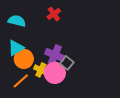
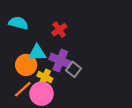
red cross: (54, 14) -> (59, 30), moved
cyan triangle: (16, 48) -> (37, 53), moved, turned 30
pink circle: (55, 73) -> (42, 94), moved

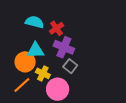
cyan semicircle: (18, 23) -> (34, 22), moved
purple cross: (60, 61) -> (64, 47), moved
pink circle: (42, 94) -> (58, 89), moved

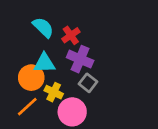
cyan semicircle: (34, 22) -> (43, 27), turned 30

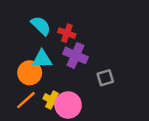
red cross: (71, 35) -> (67, 33), turned -35
gray square: (88, 83) -> (105, 78), moved, turned 35
yellow cross: (54, 92) -> (52, 100), moved

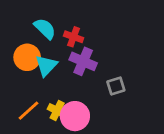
cyan triangle: (42, 59) -> (46, 66), turned -45
orange circle: (30, 73) -> (27, 57), moved

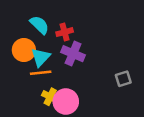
red cross: (74, 37) -> (65, 32), turned -35
gray square: (116, 86) -> (123, 79), moved
orange line: (28, 111) -> (41, 73), moved, turned 36

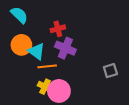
cyan semicircle: (39, 25) -> (19, 15), moved
cyan triangle: (41, 57) -> (36, 51), turned -36
orange line: (41, 73) -> (47, 66), moved

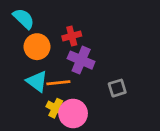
orange circle: (21, 45) -> (37, 47), moved
cyan triangle: (36, 51) -> (37, 81), moved
gray square: (110, 71) -> (117, 88), moved

